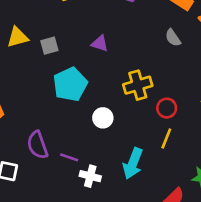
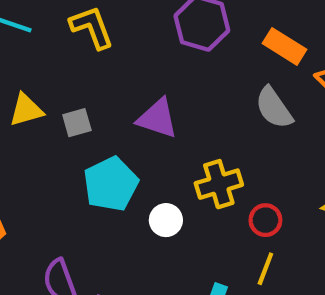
gray semicircle: (173, 38) -> (274, 108), size x1.5
purple triangle: (100, 43) -> (157, 118), size x1.5
white circle: (103, 118) -> (166, 220), moved

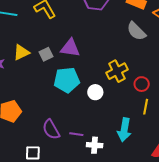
purple triangle: (157, 118) -> (70, 48), moved
cyan pentagon: (111, 184) -> (67, 80), turned 30

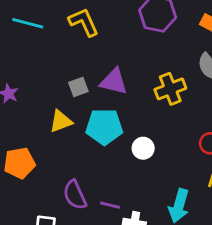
yellow triangle: (21, 52) -> (61, 121), moved
yellow cross: (117, 71) -> (170, 89), moved

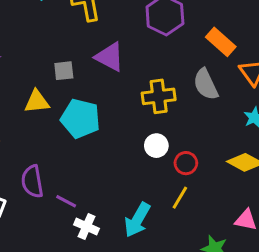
purple triangle: (114, 82) -> (110, 57), moved
white circle: (143, 148) -> (156, 146), moved

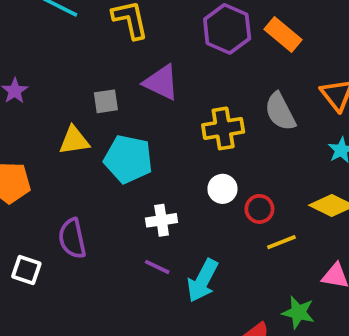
orange rectangle: (221, 42) -> (283, 35), moved
yellow line: (180, 198) -> (281, 242), moved, turned 40
purple line: (66, 201) -> (157, 267), moved
white cross: (87, 227) -> (162, 220), moved, turned -30

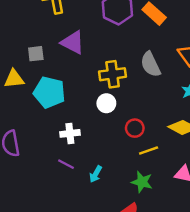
white circle: (222, 189) -> (106, 103), moved
cyan arrow: (203, 281) -> (96, 174), size x0.6
green star: (298, 312) -> (142, 182), moved

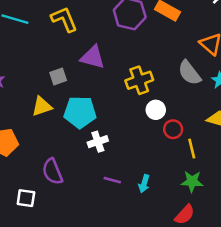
gray semicircle: (151, 64) -> (189, 73), moved
white circle: (106, 103) -> (156, 110), moved
white cross: (70, 133) -> (98, 142), moved
yellow line: (149, 150) -> (192, 149), turned -72

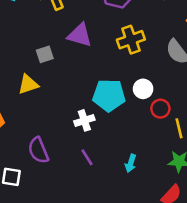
yellow cross: (139, 80) -> (131, 40), moved
cyan pentagon: (80, 112) -> (109, 95), moved
purple line: (112, 180) -> (87, 157), moved, turned 42

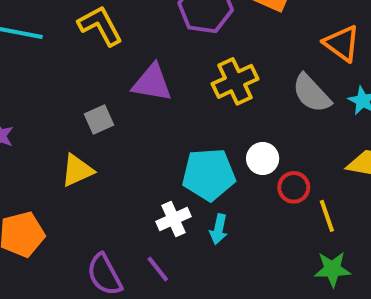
purple line: (87, 157) -> (158, 269), moved
cyan arrow: (131, 163) -> (219, 229), moved

